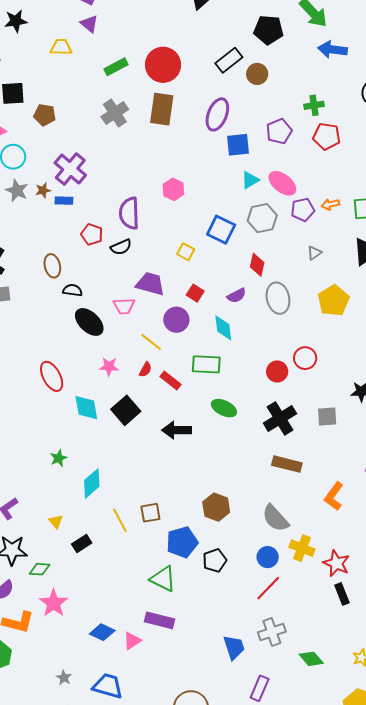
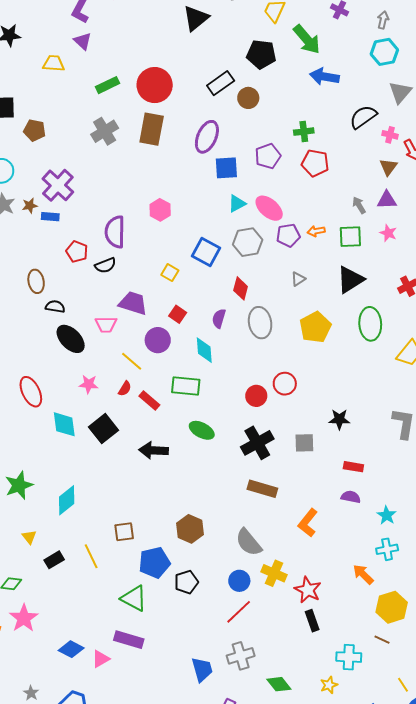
purple semicircle: (237, 296) -> (219, 318), turned 132
green star: (58, 458) -> (19, 485), moved, size x1.6
yellow line: (120, 520) -> (91, 556), moved

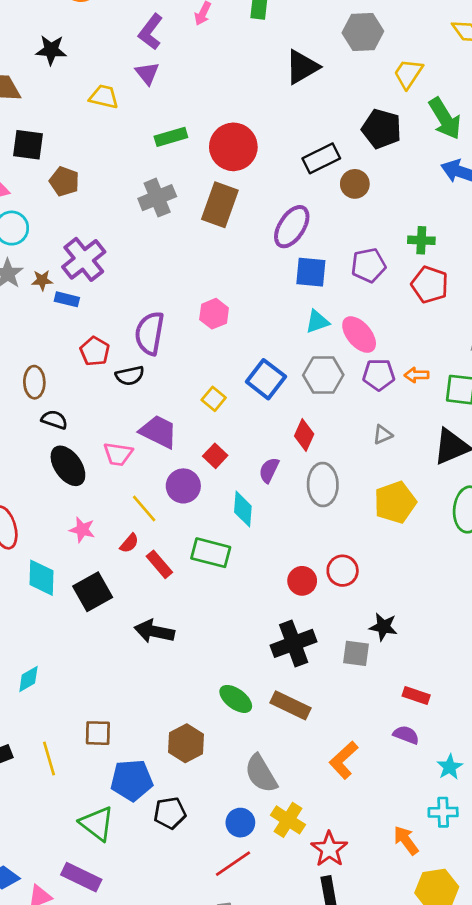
black star: (339, 419) -> (383, 627), moved
green ellipse: (202, 430) -> (236, 699), moved
cyan diamond: (67, 500) -> (28, 679), size x0.7

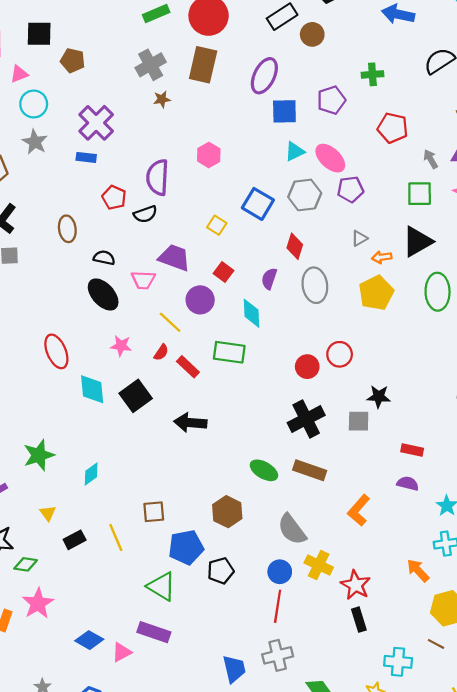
brown star: (42, 280) -> (162, 99), moved
red pentagon: (430, 285) -> (393, 128), moved
orange arrow: (417, 375) -> (382, 257), moved
black semicircle: (54, 420) -> (104, 258), moved
red line: (233, 864) -> (278, 606), turned -40

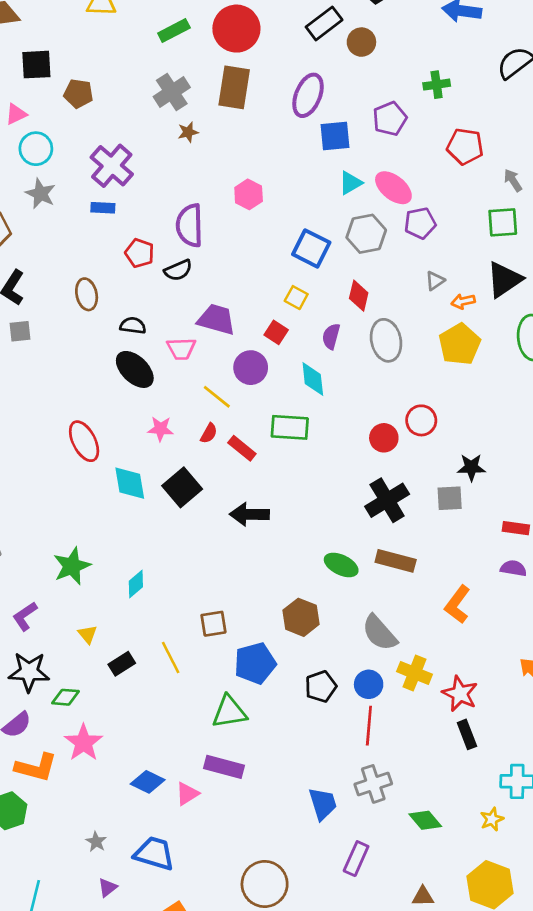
yellow square: (217, 225) -> (296, 298), moved
black pentagon: (221, 571) -> (321, 686), moved
green triangle: (162, 586) -> (229, 712), turned -36

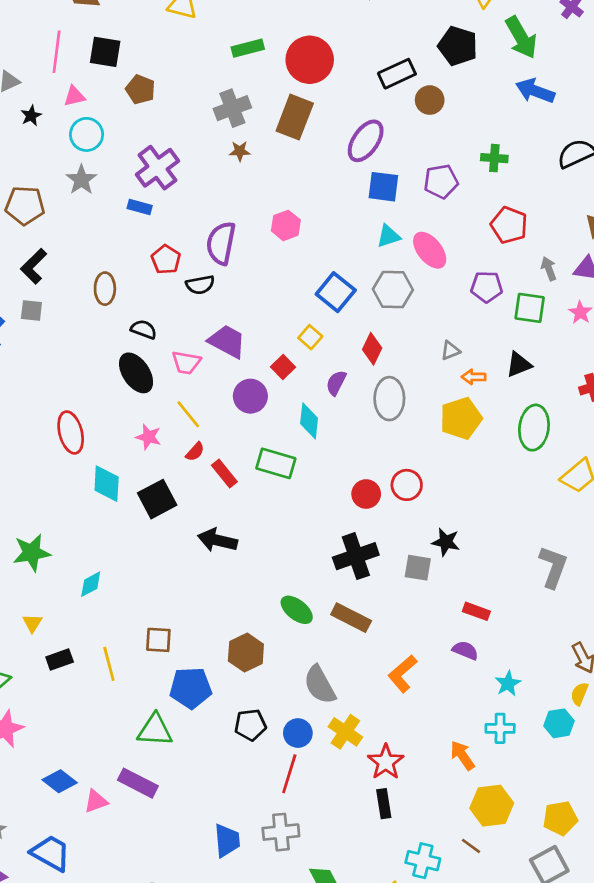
purple pentagon: (420, 223) -> (487, 287), moved
black triangle: (504, 280) -> (519, 364), size x0.7
yellow line: (217, 397) -> (188, 414), moved

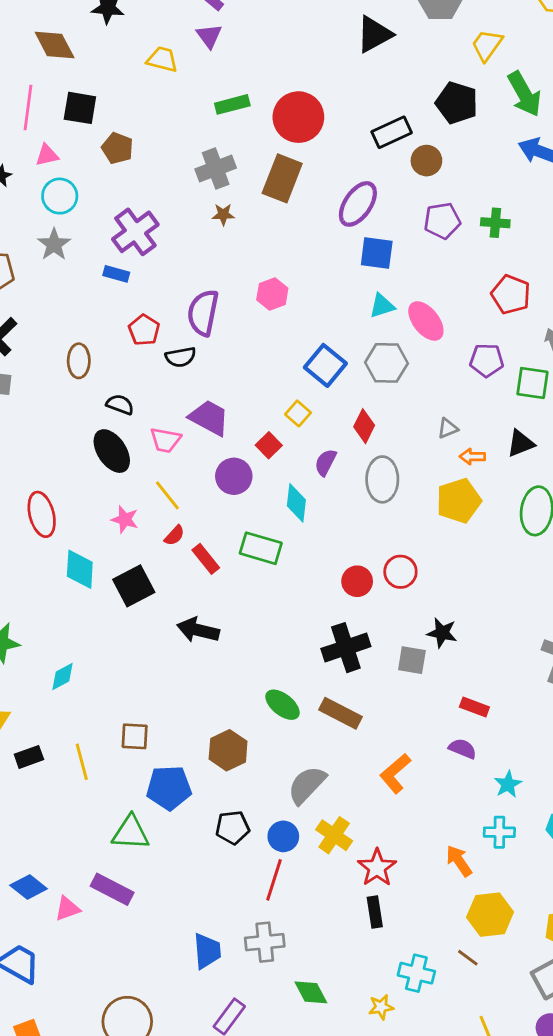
purple pentagon: (441, 181) -> (442, 221), moved
gray semicircle: (320, 685) -> (307, 785), turned 72

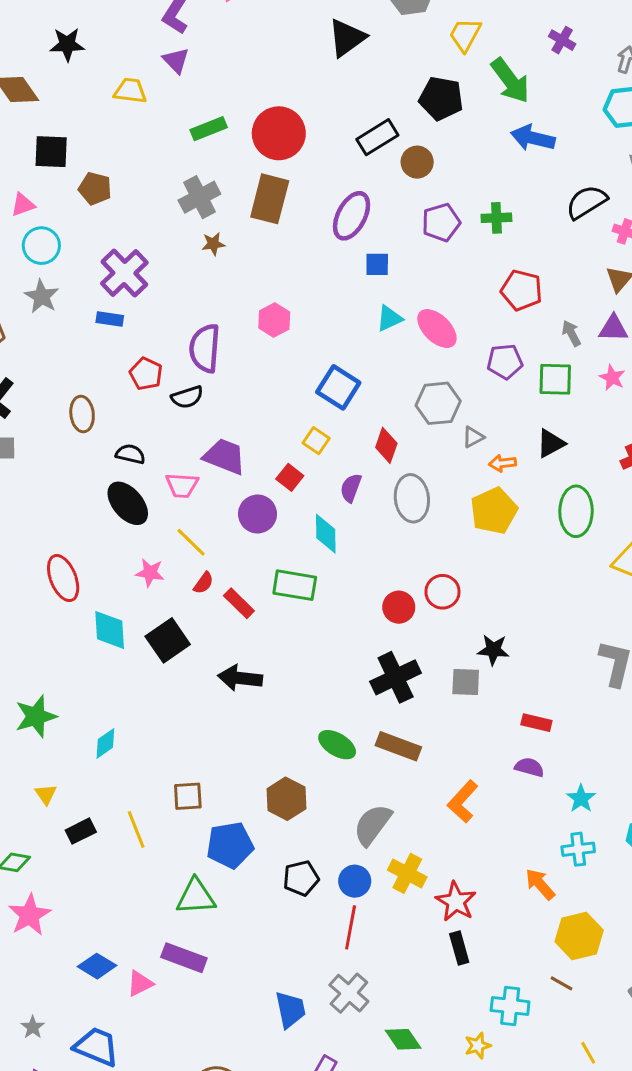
blue square: (377, 253) -> (377, 264), size x0.7
gray hexagon: (386, 363) -> (438, 403), moved
gray cross: (265, 942) -> (349, 993), turned -36

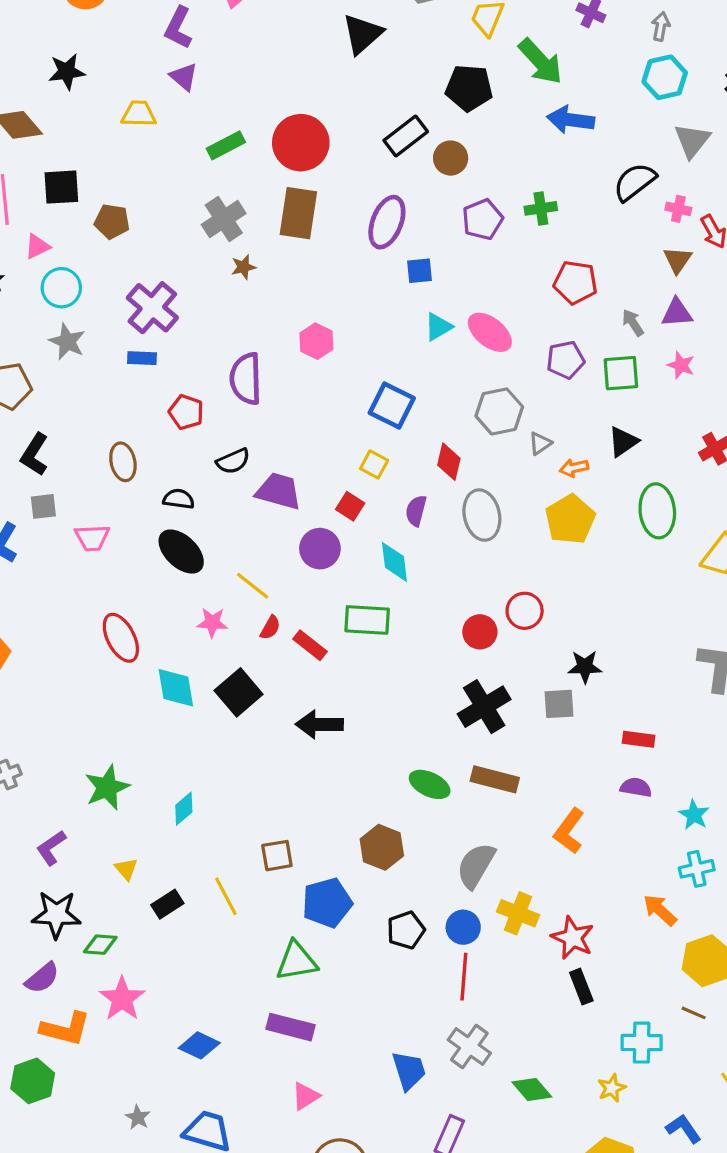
black semicircle: (187, 397) -> (233, 461), moved
pink trapezoid: (182, 485) -> (92, 538), moved
pink triangle: (140, 984) -> (306, 1096), moved

